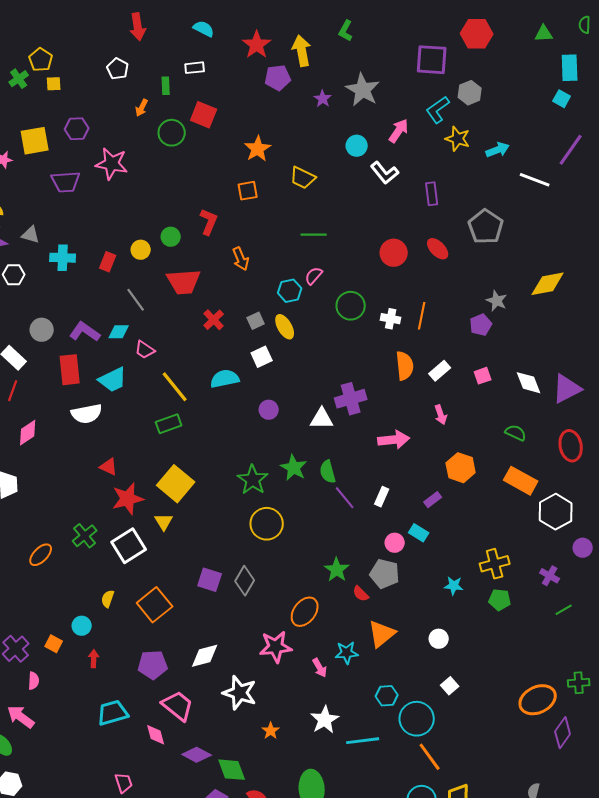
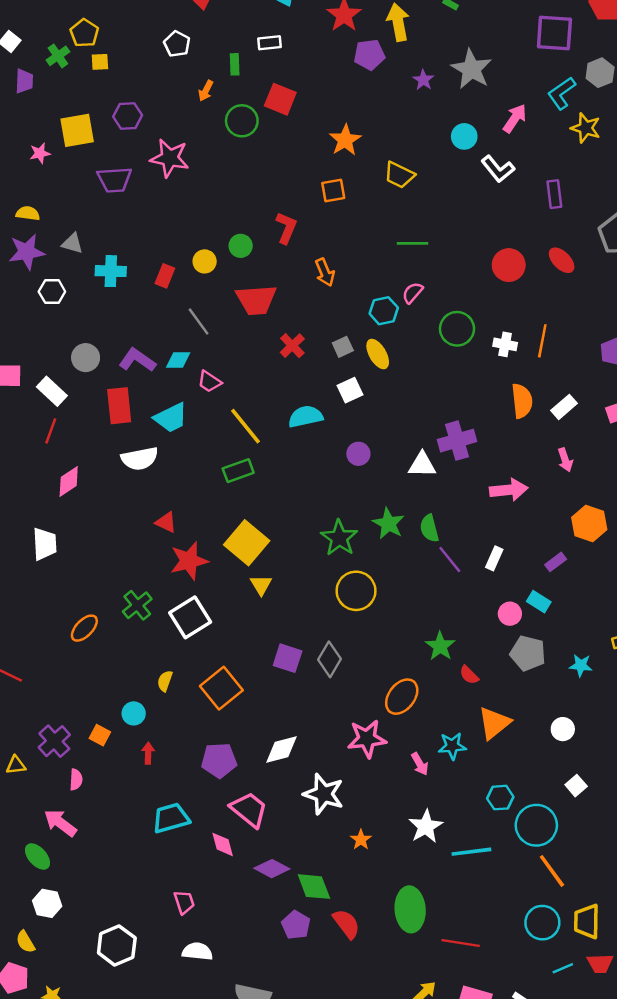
yellow triangle: (164, 522) -> (261, 585), moved
gray pentagon: (385, 574) -> (528, 653), moved

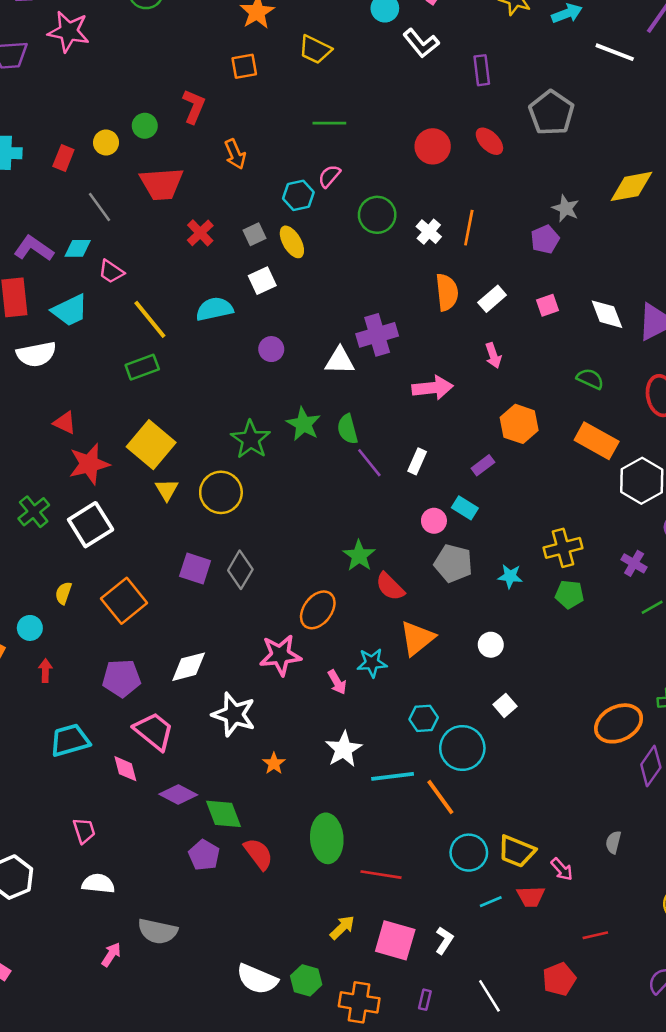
white cross: (505, 344) -> (429, 232), turned 30
yellow circle: (356, 591) -> (221, 492), moved
red semicircle: (469, 675) -> (390, 587), size x1.4
orange line: (552, 871) -> (440, 797), moved
yellow trapezoid: (587, 921) -> (517, 851), turned -69

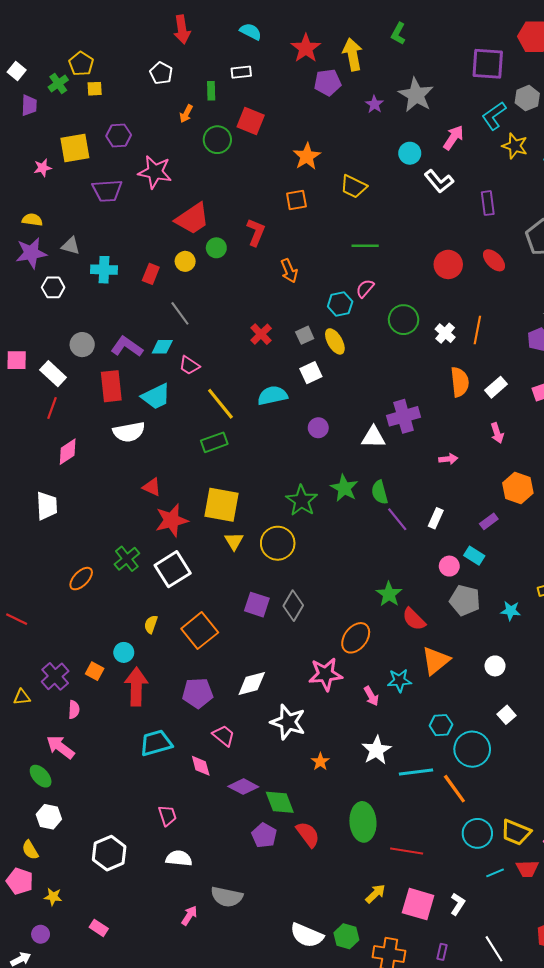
red trapezoid: (162, 184) -> (192, 219), moved, turned -30
pink arrow: (433, 388) -> (448, 459), size x0.6
yellow square: (151, 445) -> (222, 505), turned -30
red arrow: (45, 671) -> (136, 687), size x2.0
pink trapezoid: (154, 731) -> (224, 736), size x0.7

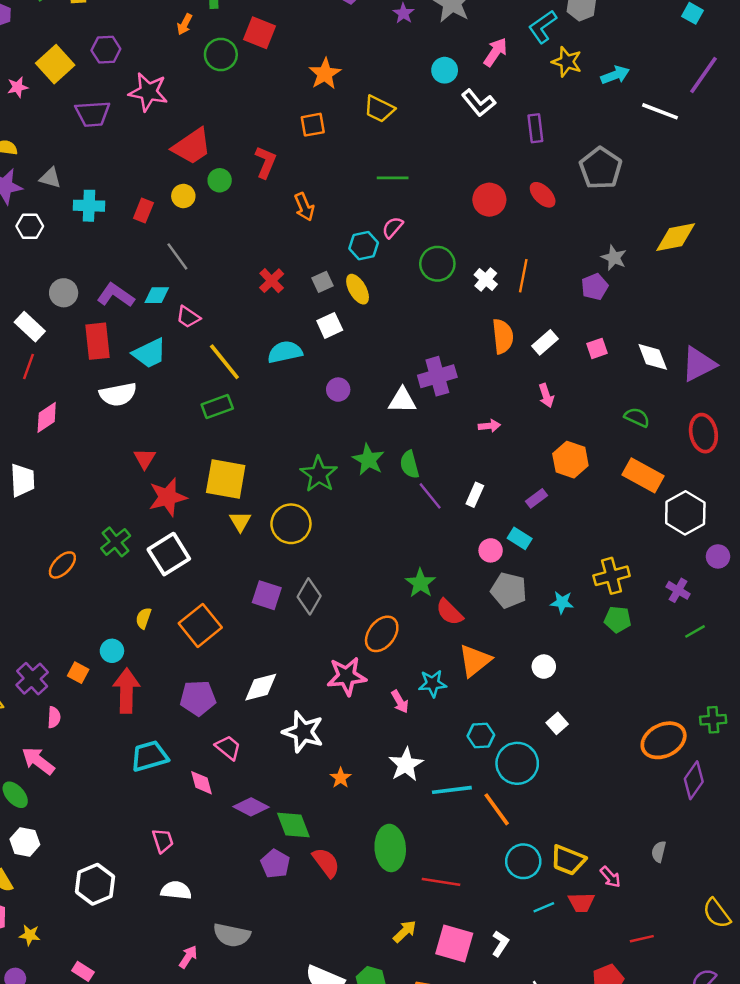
yellow square: (75, 148) -> (55, 64), turned -32
red triangle: (152, 487) -> (145, 458), turned 36

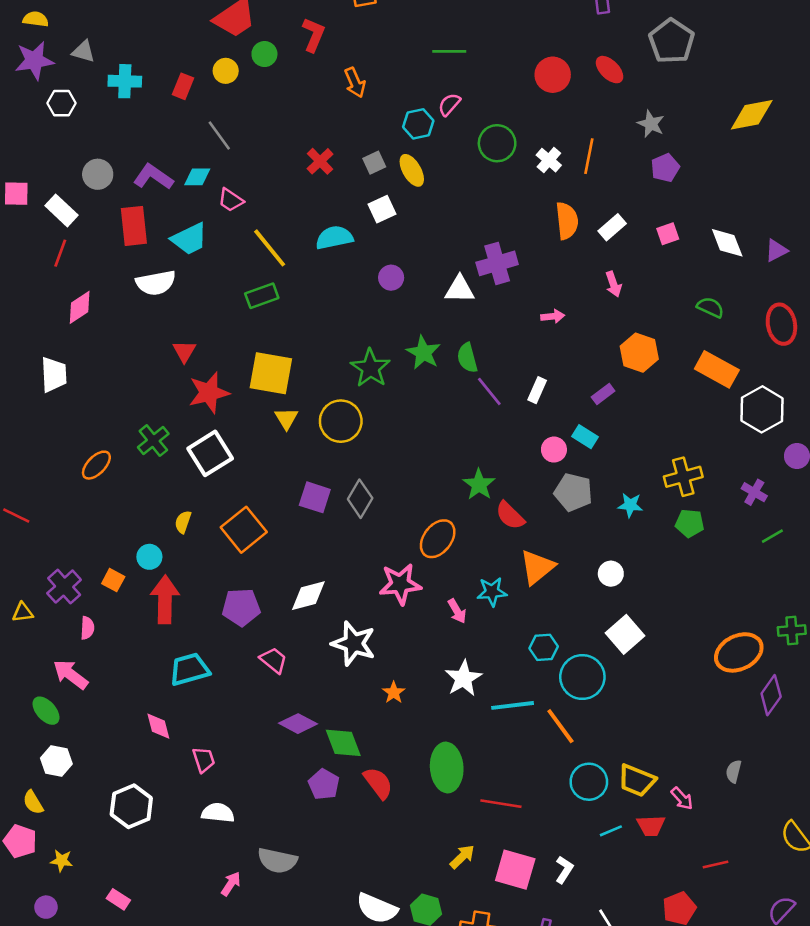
gray star: (614, 258) -> (651, 124), moved
purple triangle: (699, 364) -> (776, 251), size x0.6
white square: (557, 723) -> (625, 634), size x1.6
pink diamond: (201, 783) -> (158, 726), moved

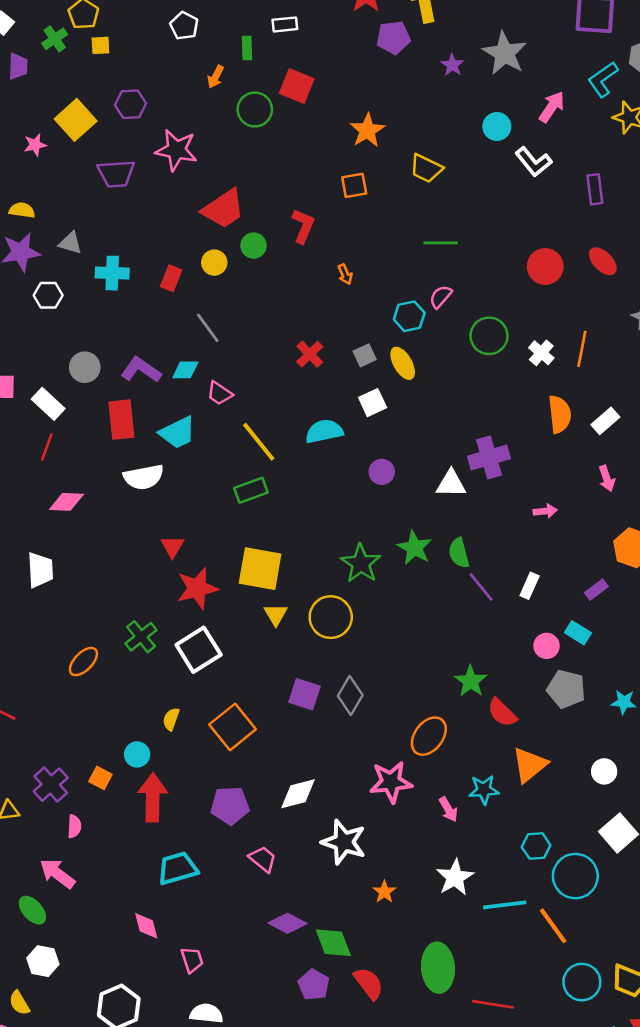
orange arrow: (355, 82) -> (345, 274), size x0.7
pink diamond: (80, 307) -> (66, 502), turned 36

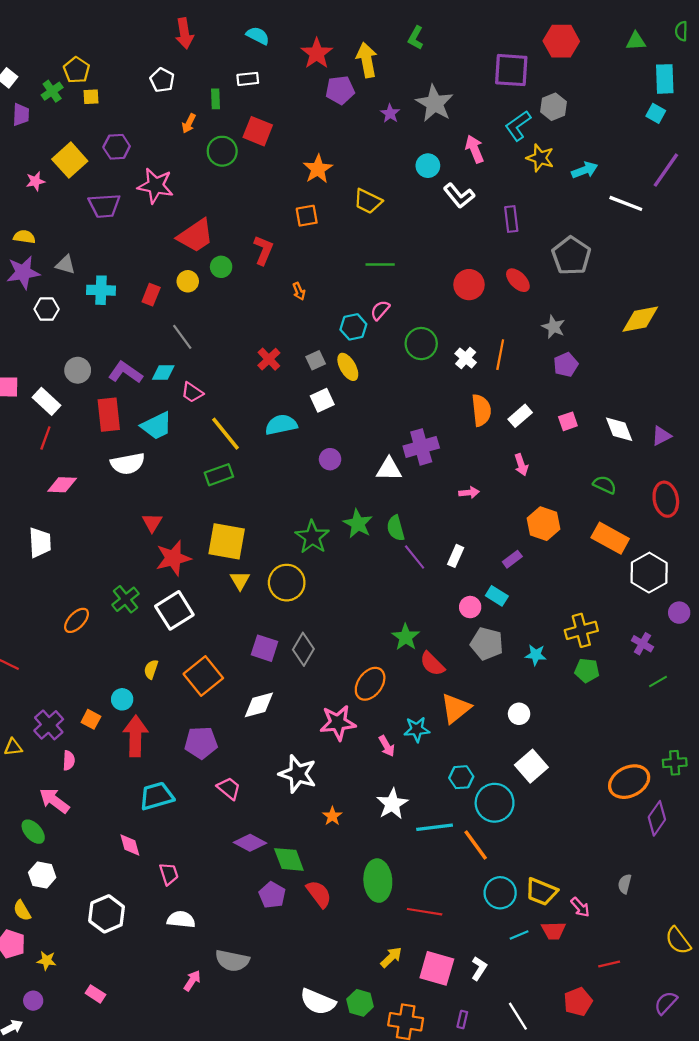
pink arrow: (552, 107) -> (475, 149), turned -56
white diamond: (298, 794) -> (259, 705), moved

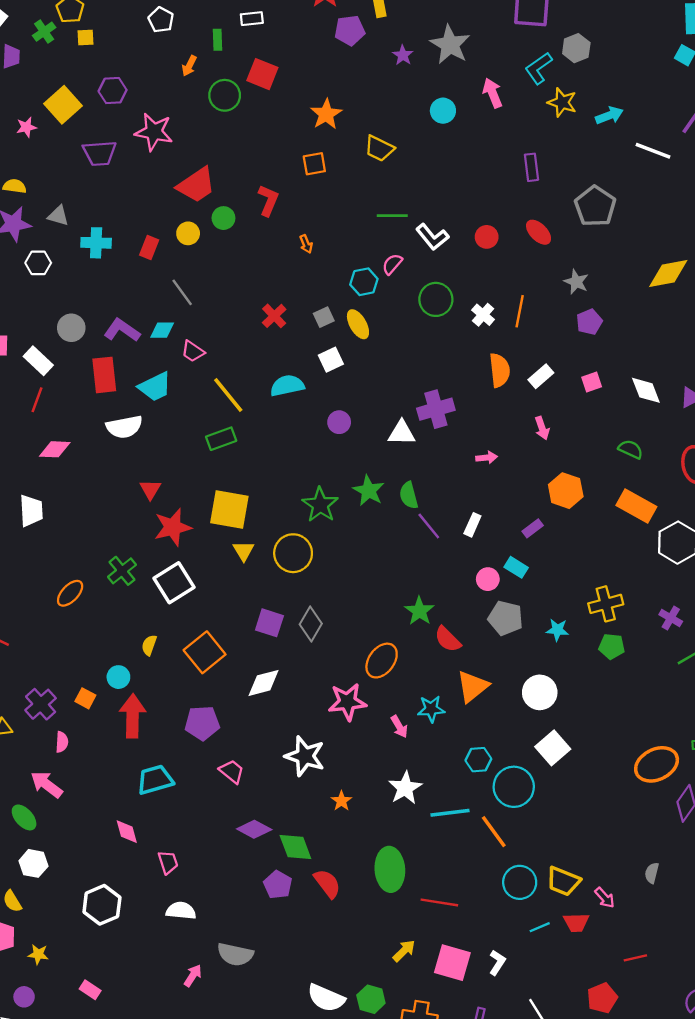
white L-shape: (459, 196) -> (432, 237), moved
red circle: (469, 285) -> (487, 237), size x0.7
white circle: (519, 714) -> (540, 692), size x1.5

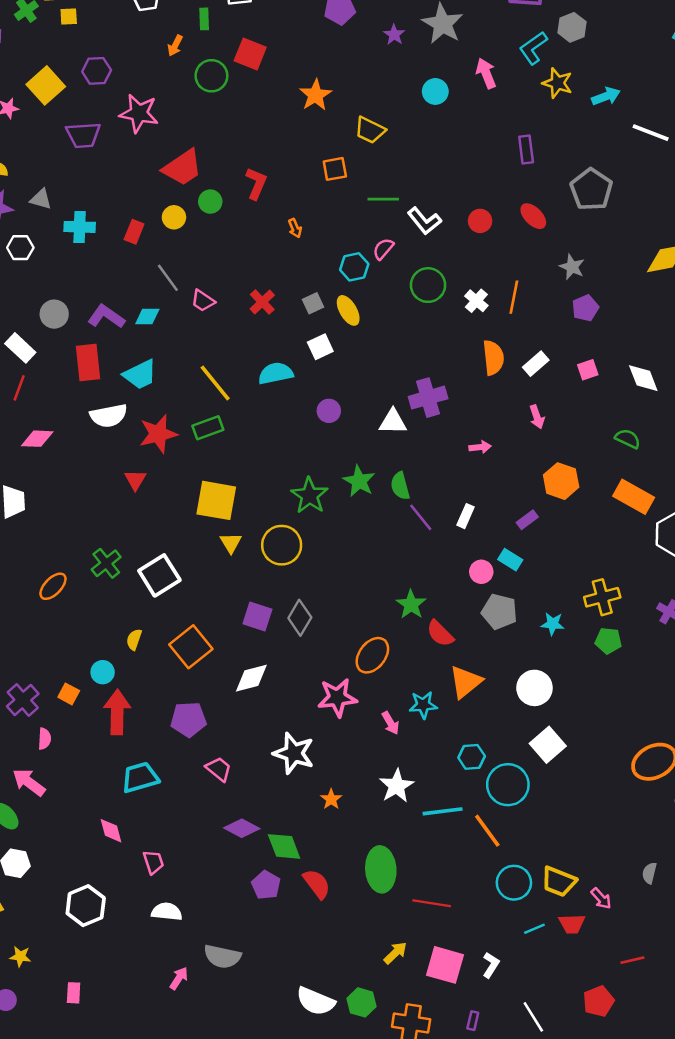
orange square: (314, 164) -> (335, 169), moved
pink trapezoid: (193, 351) -> (203, 301), moved
red star: (173, 527) -> (158, 434), moved
pink rectangle: (90, 990) -> (74, 993), turned 60

